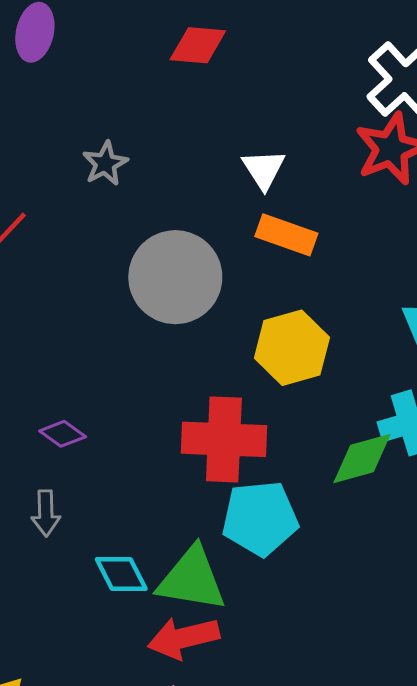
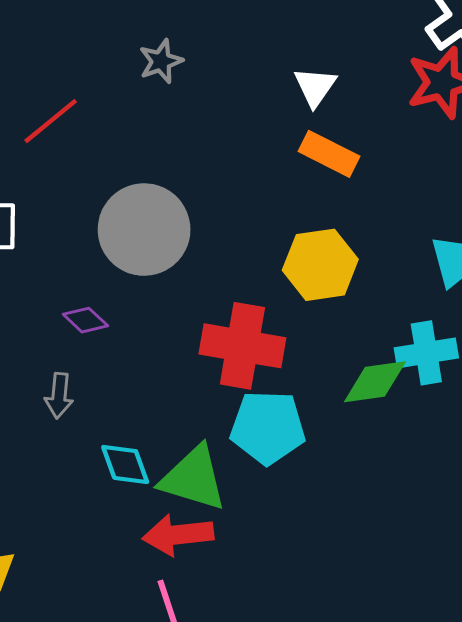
gray circle: (175, 277) -> (144, 230), moved

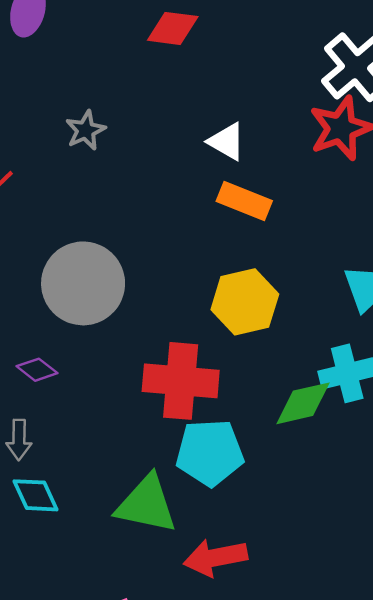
white triangle: (315, 87) -> (227, 142), turned -30
cyan diamond: (125, 464) -> (35, 495), moved
red arrow: (178, 535) -> (215, 558), moved

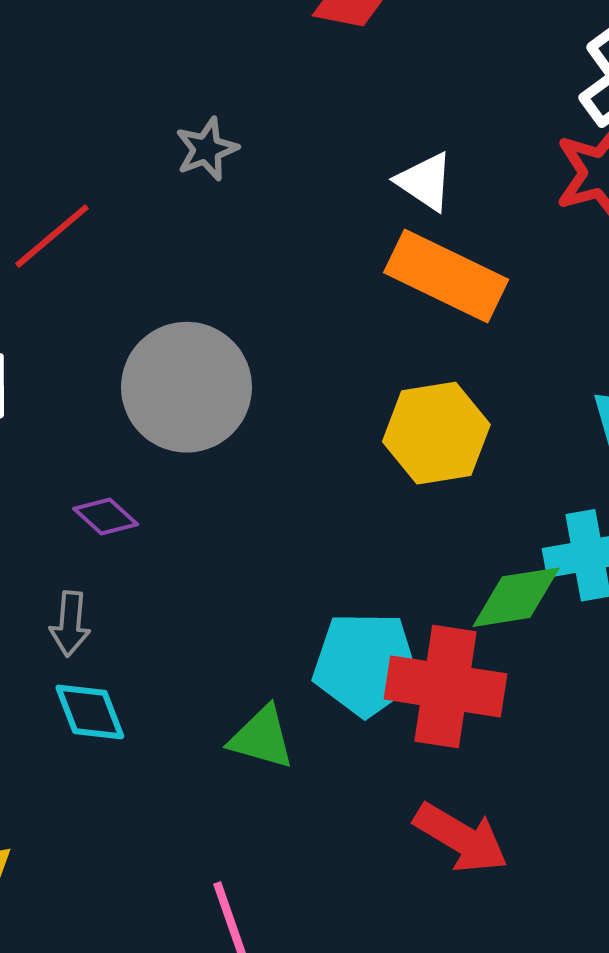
orange rectangle: (244, 201) -> (446, 276), size x1.4
red cross: (181, 381) -> (445, 686), moved
green triangle: (146, 504) -> (262, 738), size x0.7
red arrow: (215, 558) -> (461, 838), moved, turned -142

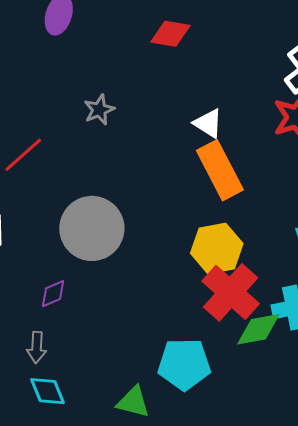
orange rectangle: (446, 276) -> (220, 170), turned 38
purple diamond: (106, 516) -> (53, 294), turned -64
red cross: (445, 686) -> (231, 292), moved, turned 34

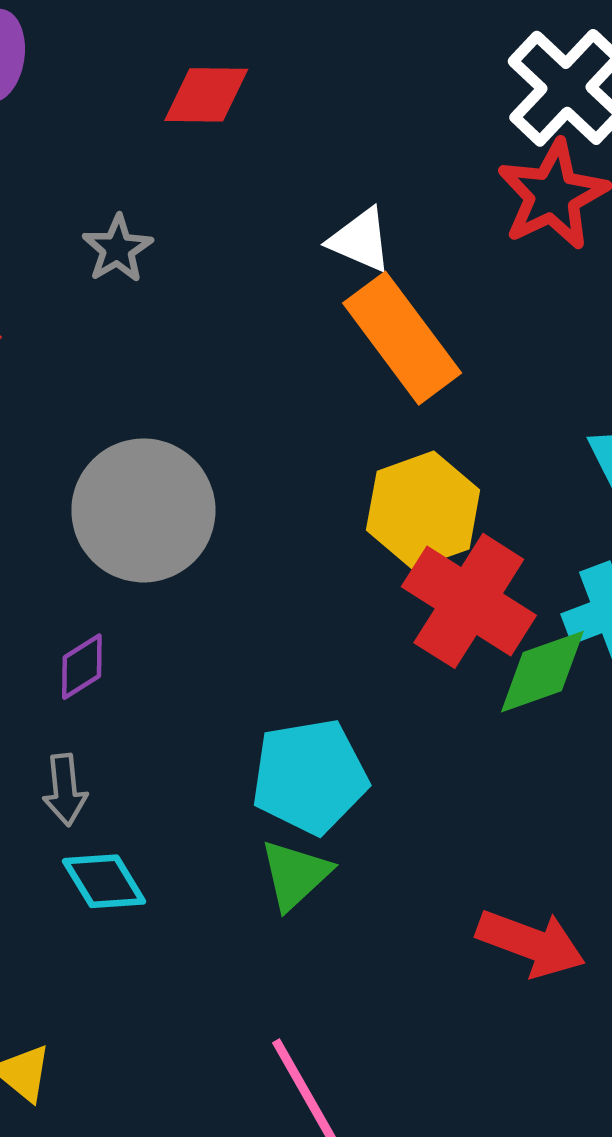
red diamond: (170, 34) -> (206, 95), moved
cyan pentagon: (184, 364) -> (310, 776), moved
green triangle: (133, 402) -> (295, 875), turned -48

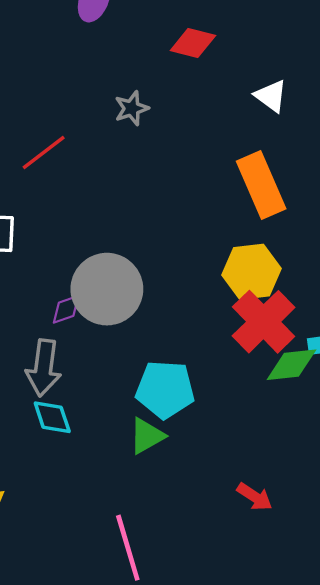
white triangle: (360, 240) -> (271, 96), moved
gray circle: (143, 510) -> (107, 289), moved
gray arrow: (65, 790) -> (44, 368), size x1.6
red arrow: (531, 943) -> (255, 497), size x0.7

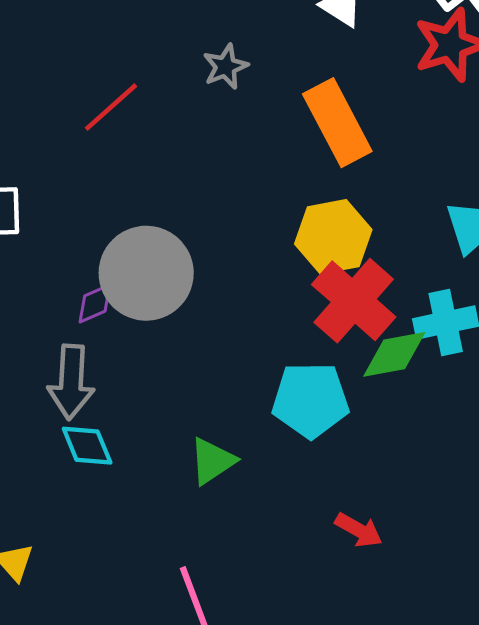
gray star: (132, 108) -> (226, 67), moved
red line: (44, 152) -> (111, 107), moved
cyan pentagon: (165, 389) -> (311, 400), moved

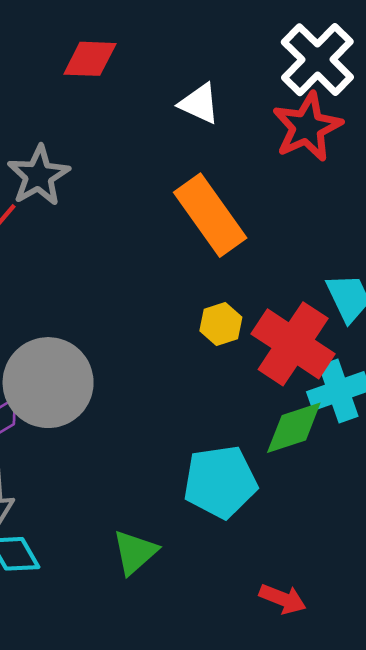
gray star: (226, 67) -> (39, 176), moved, size x1.4
yellow hexagon: (333, 237) -> (221, 324), size x0.6
red cross: (354, 301) -> (293, 344), moved

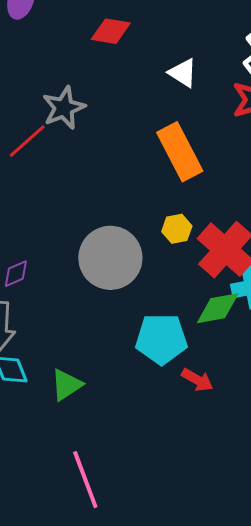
gray circle: (48, 383) -> (110, 258), moved
green triangle: (135, 552) -> (67, 385), moved
red arrow: (283, 599) -> (197, 380), moved

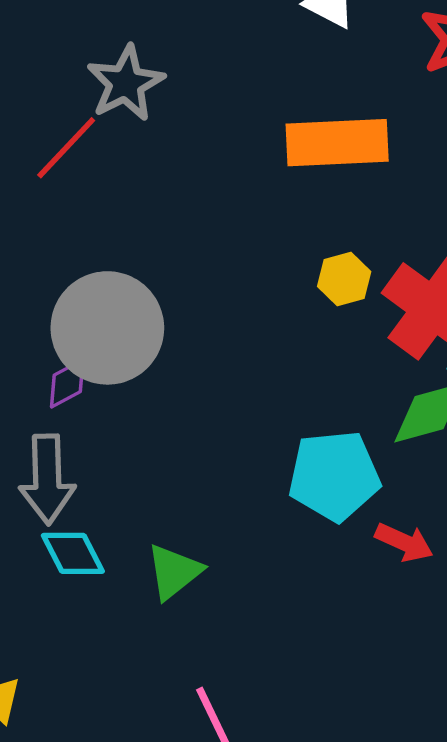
orange rectangle: (180, 152) -> (337, 143), turned -60
gray circle: (110, 258) -> (107, 328), moved

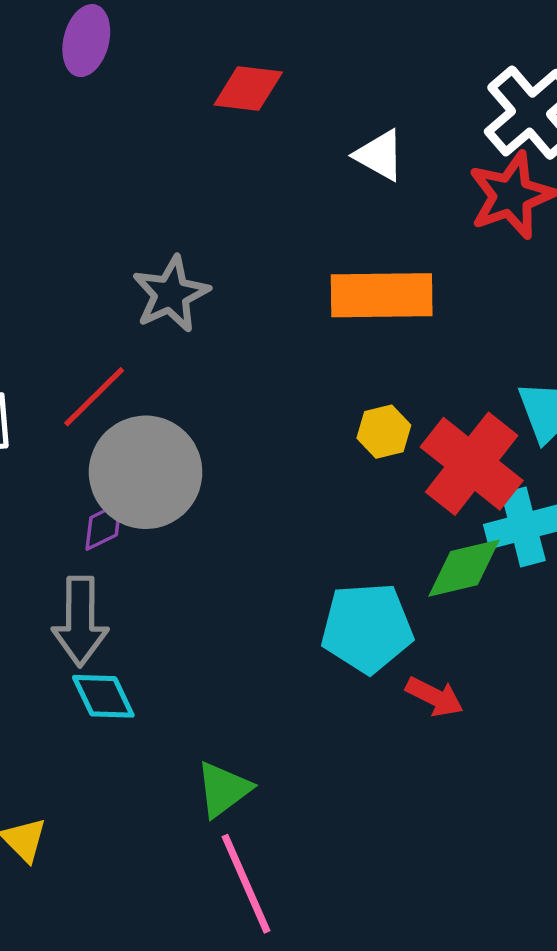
gray star: (126, 83) -> (171, 294), moved
red line: (66, 148) -> (94, 397), moved
green triangle: (174, 572) -> (223, 789), moved

